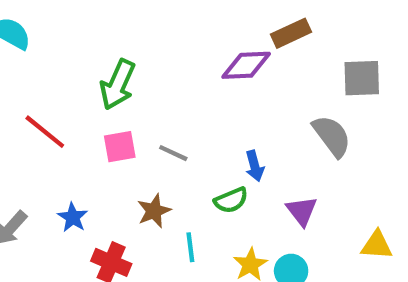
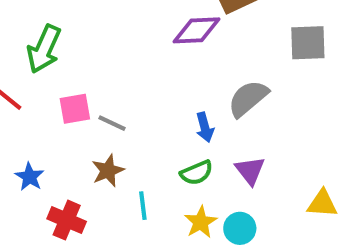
green arrow: (118, 85) -> (44, 49), moved
gray semicircle: (332, 136) -> (248, 98), moved, turned -93
gray line: (173, 153) -> (112, 123), moved
green semicircle: (231, 200) -> (197, 173), moved

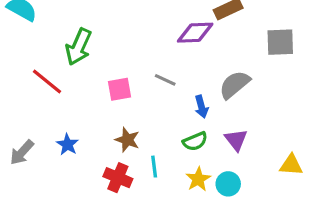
pink square: (75, 109) -> (119, 89), moved
gray line: (112, 123) -> (165, 80), moved
brown star: (108, 171) -> (127, 140), turned -30
red cross: (67, 220) -> (118, 178), moved

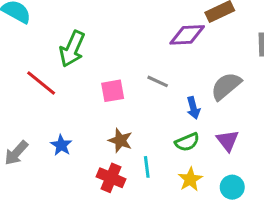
cyan circle: (228, 184) -> (232, 187), moved

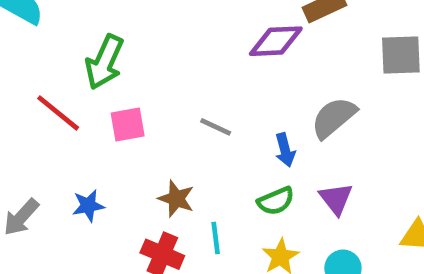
gray line: (158, 81) -> (216, 127), moved
pink square: (113, 91) -> (128, 125), moved
blue star: (61, 145) -> (88, 206), turned 30

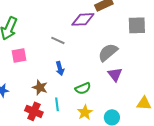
gray line: (216, 127) -> (58, 40), moved
blue arrow: (285, 150) -> (60, 68), moved
purple triangle: (336, 199) -> (115, 74), moved

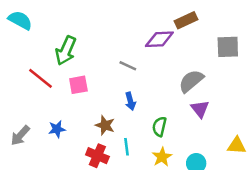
green semicircle: (83, 88) -> (159, 127), turned 126

